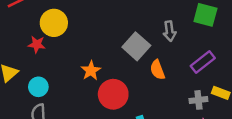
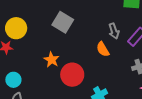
gray arrow: (170, 31) -> (114, 31), moved
gray square: (136, 46) -> (63, 22), moved

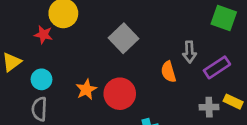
gray square: (63, 22) -> (123, 38), moved
orange star: (52, 60) -> (86, 90), moved

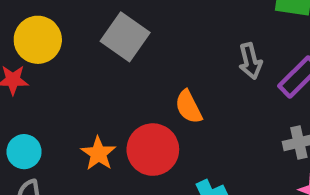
gray square: (123, 38) -> (125, 37), moved
orange semicircle: (168, 72) -> (189, 107), moved

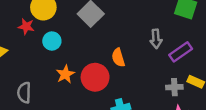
cyan circle: (24, 152) -> (52, 41), moved

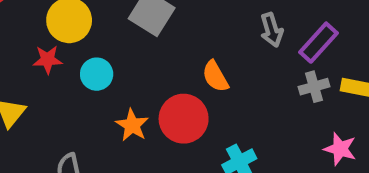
gray cross: (174, 87) -> (314, 87), moved

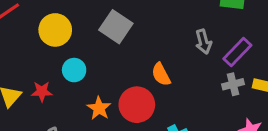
red star: (47, 60) -> (42, 92), moved

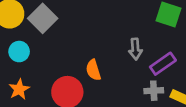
gray square: (116, 27) -> (43, 18), moved
orange star: (99, 108) -> (19, 89), moved

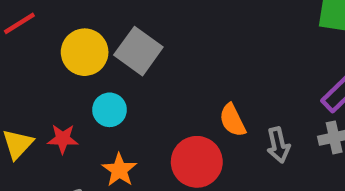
gray arrow: (135, 49) -> (278, 145), moved

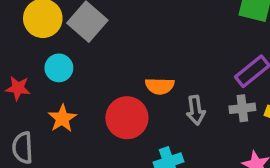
orange semicircle: (233, 120) -> (160, 86), turned -68

